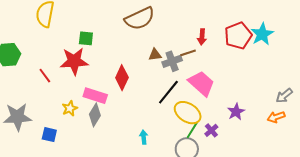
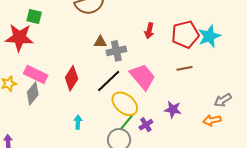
brown line: (188, 53) -> (185, 68), moved
red diamond: (122, 78) -> (72, 78), moved
purple star: (236, 112) -> (173, 109), turned 30

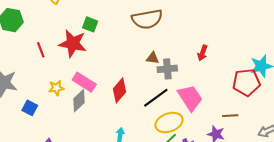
red pentagon: (185, 34) -> (246, 82), moved
brown line: (185, 68) -> (230, 116), moved
yellow ellipse: (125, 104) -> (169, 122), turned -68

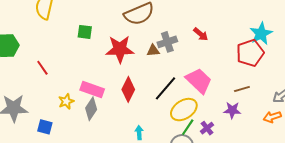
red star: (73, 44) -> (120, 49), moved
red arrow: (202, 53) -> (201, 34), turned -56
gray cross: (167, 69) -> (167, 42), moved

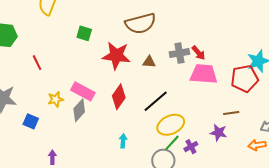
gray cross: (167, 42) -> (179, 53), moved
pink trapezoid: (199, 81) -> (204, 74), moved, turned -48

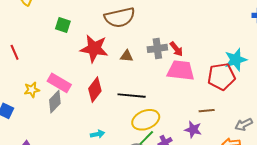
black line: (156, 101) -> (132, 96), turned 44
cyan arrow: (123, 141) -> (97, 134), turned 72

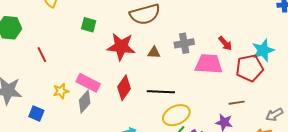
red arrow: (176, 49) -> (225, 43), moved

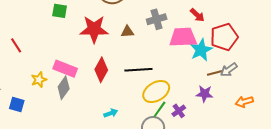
cyan star: (263, 50) -> (201, 50), moved
gray arrow: (274, 115) -> (229, 70), moved

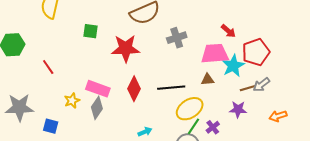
gray cross: (157, 19) -> (177, 38), moved
brown triangle: (127, 32) -> (208, 80), moved

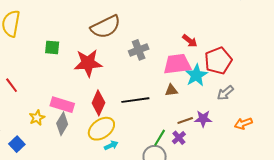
brown line: (248, 88) -> (185, 121), moved
yellow ellipse: (190, 109) -> (101, 129), moved
blue square: (51, 126) -> (17, 144), turned 35

